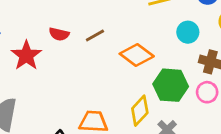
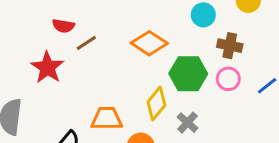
brown line: (95, 35) -> (86, 43), moved
red star: (26, 55) -> (47, 67), moved

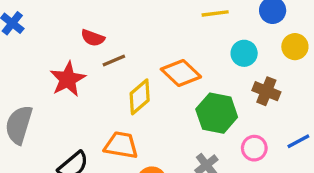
pink circle: (228, 79) -> (254, 148), moved
yellow diamond: (156, 103) -> (140, 97), moved

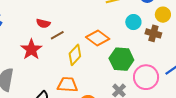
brown cross: (266, 91) -> (153, 33), moved
pink circle: (254, 148) -> (146, 77), size x1.6

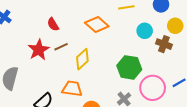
red semicircle: (43, 23) -> (53, 24), turned 40
brown line: (57, 35) -> (61, 47), moved
orange diamond: (98, 38) -> (97, 25), moved

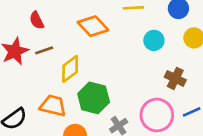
brown cross: (164, 44) -> (175, 78), moved
green hexagon: (129, 67) -> (94, 98), moved

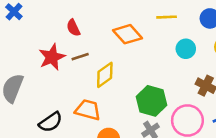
green hexagon: (94, 98) -> (151, 101), moved

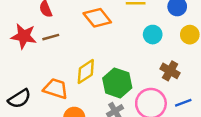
red star: (52, 57) -> (24, 36), turned 30
yellow diamond: (105, 75) -> (86, 71), moved

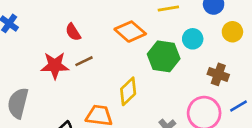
green hexagon: (117, 83) -> (164, 56), moved

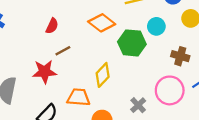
red semicircle: (73, 32) -> (52, 26), turned -119
red star: (55, 66) -> (44, 72), moved

